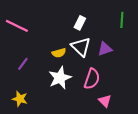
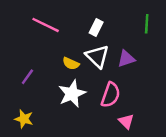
pink line: (17, 26) -> (46, 25), moved
yellow semicircle: (59, 53) -> (71, 64), turned 40

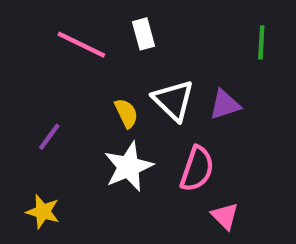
white rectangle: (96, 27) -> (143, 34), moved, turned -42
yellow semicircle: (71, 64) -> (126, 113), turned -140

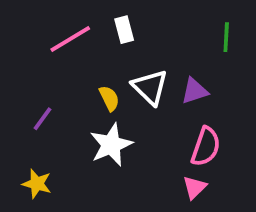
pink line: (81, 45) -> (70, 39), turned -57
pink semicircle: (197, 169) -> (206, 147), moved
pink triangle: (225, 216) -> (195, 187), turned 30

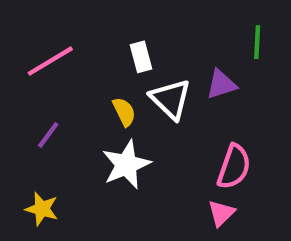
white rectangle: (124, 30) -> (141, 57), moved
pink line: (70, 39) -> (50, 61), moved
purple triangle: (195, 91) -> (221, 84), moved

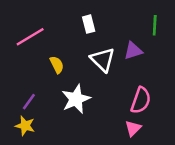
white rectangle: (141, 57) -> (89, 24), moved
yellow semicircle: (124, 112) -> (57, 65), moved
purple line: (48, 135) -> (29, 102), moved

